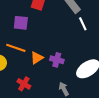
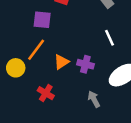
white line: (83, 24) -> (109, 38), moved
orange line: (16, 48) -> (36, 50), turned -72

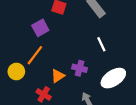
purple square: (42, 20) -> (40, 28), turned -35
orange triangle: (61, 62) -> (58, 76), moved

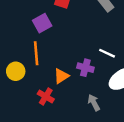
white line: (101, 44) -> (107, 53), moved, turned -40
orange line: (35, 55) -> (36, 53), turned -42

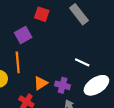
purple cross: (85, 68) -> (63, 85), moved

